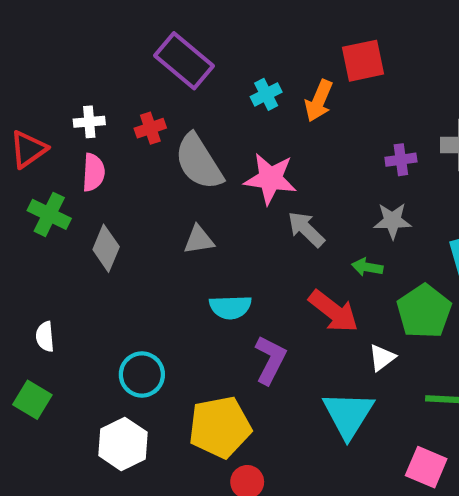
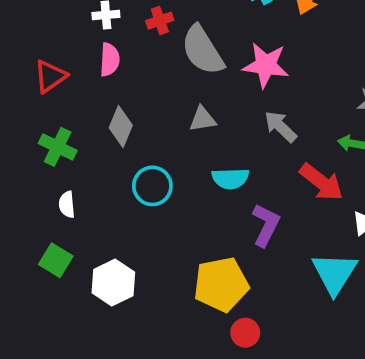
red triangle: (28, 149) -> (50, 76), moved
green cross: (49, 214) -> (58, 147), moved
gray arrow: (306, 229) -> (281, 126), moved
cyan circle: (142, 374) -> (152, 186), moved
white hexagon: (123, 444) -> (113, 283), moved

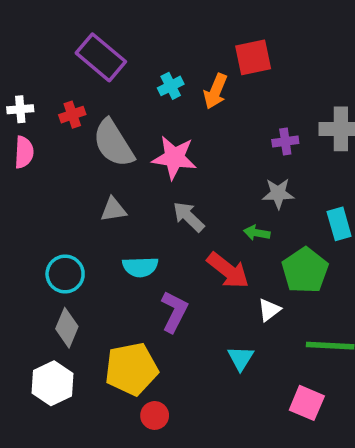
gray diamond: (121, 126) -> (67, 328), moved
cyan triangle: (334, 273) -> (241, 358), size x0.6
white hexagon: (113, 283) -> (53, 383), moved

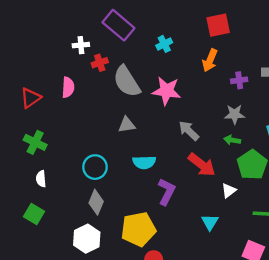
orange arrow: (216, 91) -> (210, 60), moved
white cross: (20, 109) -> (81, 45), moved
gray arrow: (189, 217) -> (189, 131), moved
green arrow: (257, 233) -> (232, 140), moved

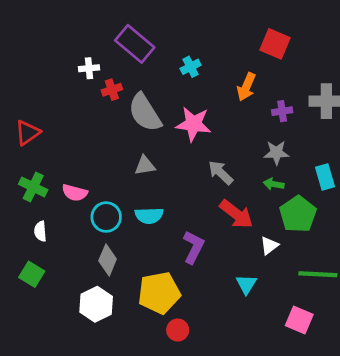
red square: (218, 25) -> (275, 44), moved, turned 35
pink semicircle: (68, 87) -> (75, 193), moved, turned 102
cyan semicircle: (144, 162) -> (149, 216), moved

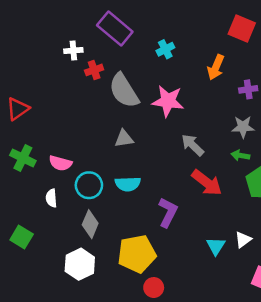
white semicircle: (40, 231) -> (51, 198), moved
white triangle: (269, 246) -> (243, 240), moved

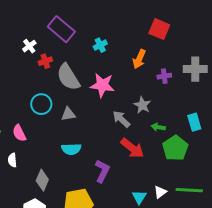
white cross: (73, 51) -> (29, 46), turned -32
gray star: (243, 127) -> (142, 105), moved, turned 30
pink semicircle: (60, 163) -> (19, 133), turned 48
cyan circle: (89, 185) -> (41, 104), moved

